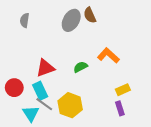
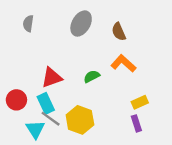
brown semicircle: (90, 15) -> (119, 32), moved

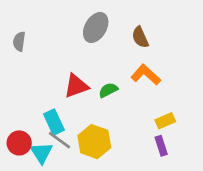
gray semicircle: (28, 24) -> (19, 41), moved
red triangle: (52, 78) -> (76, 86), moved
red circle: (16, 100) -> (19, 143), moved

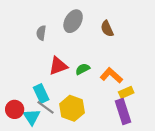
gray semicircle: (19, 41) -> (41, 33), moved
orange L-shape: (146, 75) -> (111, 75), moved
purple rectangle: (161, 146) -> (123, 112), size x1.6

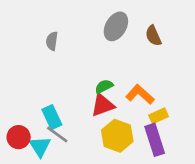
gray ellipse: (73, 21) -> (116, 26), moved
brown semicircle: (107, 29) -> (153, 36), moved
red triangle: (58, 66) -> (103, 105), moved
yellow hexagon: (72, 108) -> (117, 136), moved

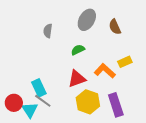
gray semicircle: (52, 41) -> (48, 31), moved
green semicircle: (104, 86) -> (78, 50), moved
yellow rectangle: (159, 116) -> (125, 62), moved

